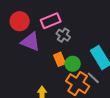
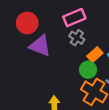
pink rectangle: (51, 21) -> (74, 18), moved
orange rectangle: (59, 59) -> (95, 55), moved, turned 72

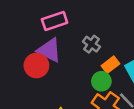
pink rectangle: (74, 18) -> (55, 21), moved
red circle: (27, 23) -> (36, 65), moved

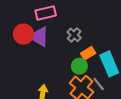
red circle: (36, 65) -> (23, 34), moved

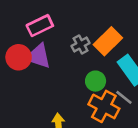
gray cross: (74, 35) -> (81, 44), turned 32
orange rectangle: (88, 53) -> (108, 41), moved, size x1.5

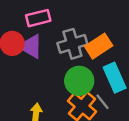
gray cross: (81, 44) -> (72, 44), size x1.6
green circle: (96, 81) -> (79, 81), size x1.5

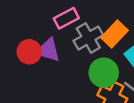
pink rectangle: (38, 18) -> (66, 18), moved

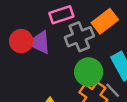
orange rectangle: (115, 34) -> (105, 21), moved

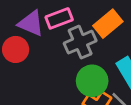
purple triangle: (39, 42) -> (31, 23), moved

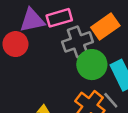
purple triangle: (31, 23) -> (32, 20), turned -40
green circle: (92, 81) -> (92, 65), moved

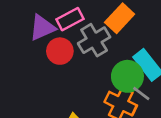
red circle: (15, 44) -> (60, 51), moved
green circle: (92, 65) -> (127, 76), moved

